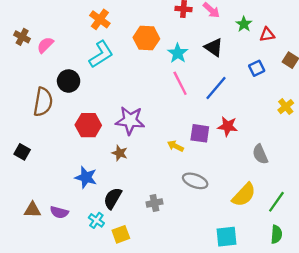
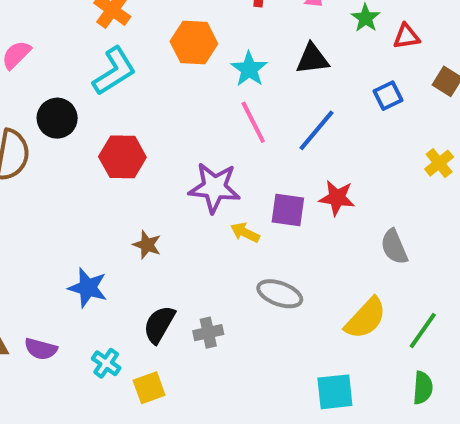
black triangle: (214, 47) -> (312, 59), turned -42
purple star: (130, 120) -> (214, 188), moved
red hexagon: (88, 125) -> (122, 157), moved
black semicircle: (113, 198) -> (159, 324), moved

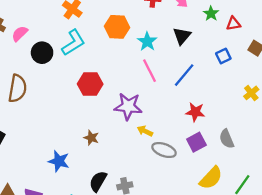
black triangle: (312, 59) -> (182, 36), turned -42
black circle: (57, 118) -> (42, 53), moved
red hexagon: (122, 157) -> (90, 84), moved
purple square: (288, 210) -> (196, 142), moved, turned -36
gray ellipse: (280, 294) -> (164, 150), moved

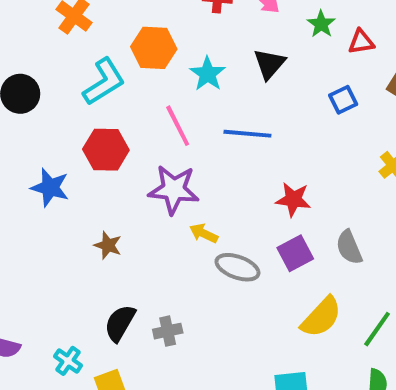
cyan L-shape: (73, 43) -> (104, 82), moved
pink line: (149, 71) -> (178, 126), moved
blue line: (184, 75) -> (247, 134), moved, turned 55
blue star: (59, 161) -> (50, 187), moved

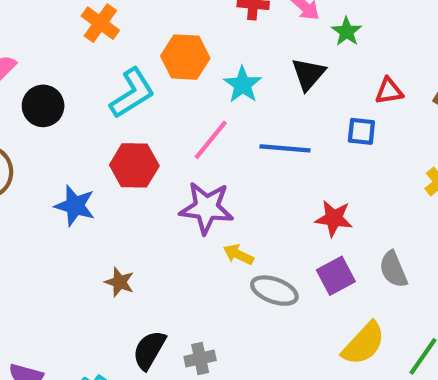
green star: (321, 24) -> (347, 32), moved
red triangle: (361, 42) -> (389, 91), moved
blue square: (343, 100) -> (361, 131), moved, turned 32
pink line: (178, 126) -> (211, 140), turned 66
brown star: (108, 245) -> (119, 282), moved

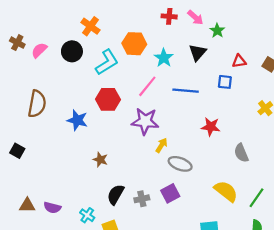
black circle: (43, 106) -> (72, 51), moved
yellow arrow: (238, 254) -> (162, 145), turned 96
purple square: (336, 276) -> (170, 193), moved
yellow semicircle: (364, 344) -> (226, 191), turned -95

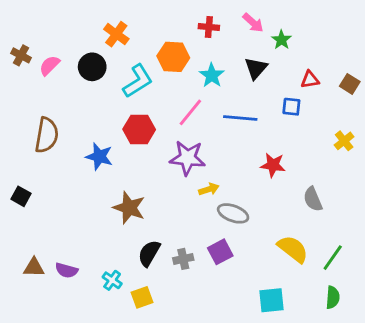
red cross: (169, 16) -> (209, 27), moved
yellow arrow: (162, 145) -> (209, 189), turned 40
brown star: (100, 160) -> (129, 208), size x1.6

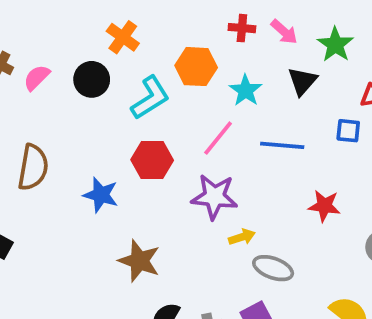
pink arrow: (253, 23) -> (284, 32), moved
green star: (281, 40) -> (335, 45), size x1.4

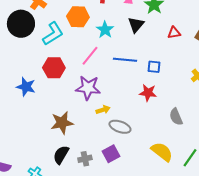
black circle: (92, 79) -> (21, 24), size x1.4
blue square: (348, 131) -> (154, 67), moved
brown star: (139, 261) -> (62, 123), moved, turned -30

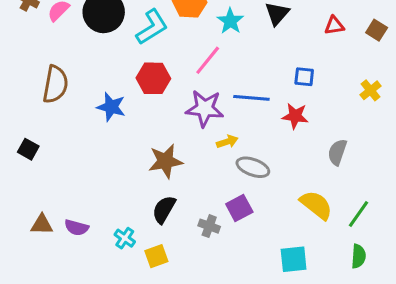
blue line: (125, 60) -> (251, 98), moved
gray semicircle: (176, 117) -> (337, 152), turned 42
gray cross: (85, 159) -> (209, 226), moved, turned 32

